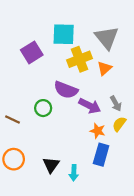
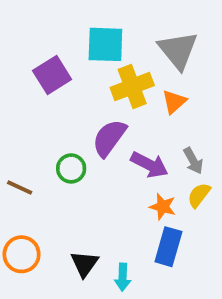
purple semicircle: (66, 90) -> (109, 138), turned 105

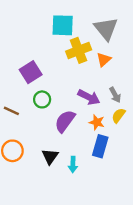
purple square: (52, 75) -> (31, 72), moved
purple semicircle: (109, 138) -> (65, 121), moved

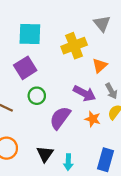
cyan square: (63, 25) -> (30, 34), moved
gray triangle: (106, 29) -> (102, 24), size x0.7
orange triangle: (104, 60) -> (100, 65), moved
blue rectangle: (100, 146) -> (105, 160), moved

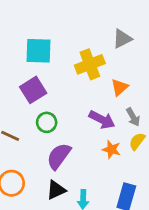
gray triangle: (102, 24) -> (122, 39), turned 42
purple semicircle: (60, 118) -> (59, 156), moved
black triangle: (45, 154) -> (56, 190), turned 30

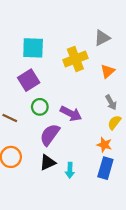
orange triangle: (120, 87) -> (108, 71), moved
purple arrow: (102, 120) -> (71, 114), moved
orange star: (111, 149) -> (104, 145), moved

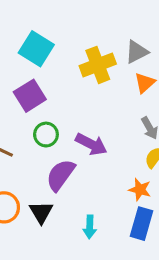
gray triangle: (102, 38) -> (137, 52), moved
cyan square: (33, 48) -> (36, 49), turned 30
black triangle: (48, 163) -> (41, 212), moved, turned -36

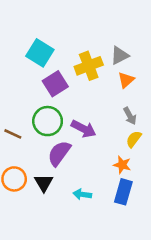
purple square: (30, 96) -> (55, 84), moved
green circle: (46, 135) -> (48, 121), size x1.5
cyan arrow: (90, 227) -> (82, 194), turned 96

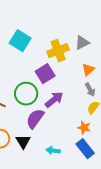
orange triangle: (126, 80) -> (88, 70), moved
purple square: (55, 84) -> (45, 74), moved
purple arrow: (84, 129) -> (54, 100), turned -66
blue rectangle: (123, 192) -> (85, 149), turned -54

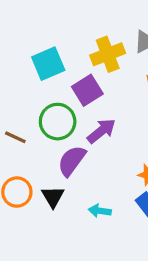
cyan square: (20, 41) -> (48, 64), moved, turned 35

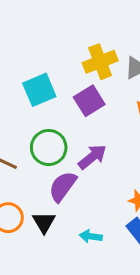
yellow cross: (108, 54) -> (100, 62), moved
purple square: (87, 90) -> (89, 101), moved

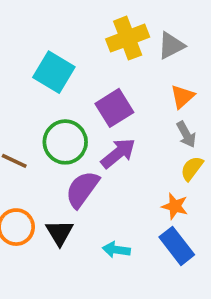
cyan square: (39, 90) -> (54, 72), turned -36
purple square: (89, 101) -> (114, 108), moved

